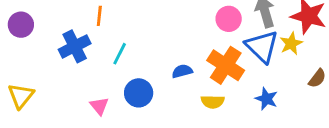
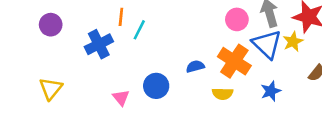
cyan line: (120, 54) -> (139, 30), moved
blue star: (266, 99) -> (271, 91), turned 30

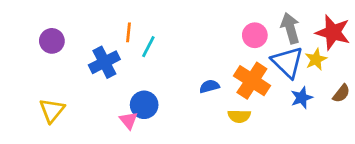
blue circle: (156, 86) -> (144, 105), moved
blue star: (271, 91) -> (302, 98), moved

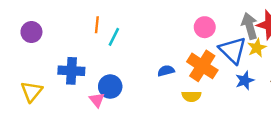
gray arrow: (290, 28) -> (250, 26), moved
blue cross: (104, 62) -> (71, 71), moved, turned 30

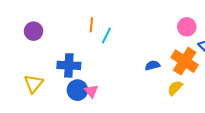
blue circle: (110, 87) -> (77, 90), moved
yellow semicircle: (191, 96) -> (175, 88), turned 133

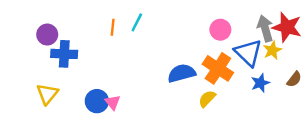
cyan line: (106, 35) -> (137, 22), moved
blue cross: (69, 65) -> (64, 54), moved
blue semicircle: (152, 65) -> (182, 73), size x1.6

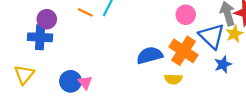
orange line: (113, 27) -> (85, 12), turned -70
purple circle: (47, 35) -> (47, 19), moved
yellow semicircle: (207, 99) -> (173, 79), turned -132

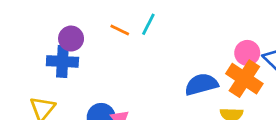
pink circle: (186, 15) -> (247, 53), moved

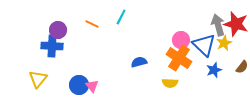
cyan line: (148, 24) -> (121, 17), moved
blue semicircle: (201, 84) -> (139, 62), moved, size x0.7

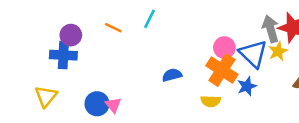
blue star: (214, 70) -> (247, 86), moved

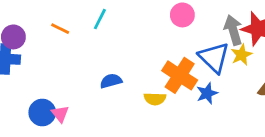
pink circle: (224, 48) -> (182, 15), moved
blue semicircle: (172, 75) -> (111, 81), moved
yellow semicircle: (211, 101) -> (155, 99), moved

